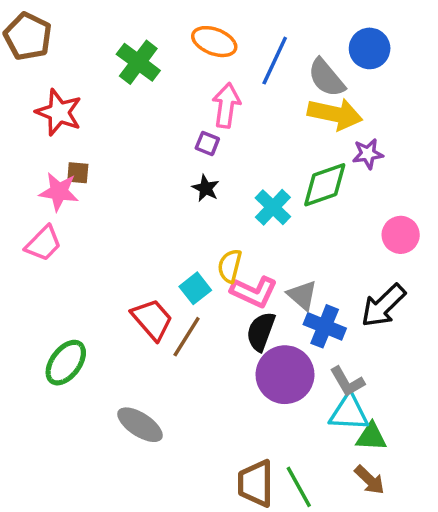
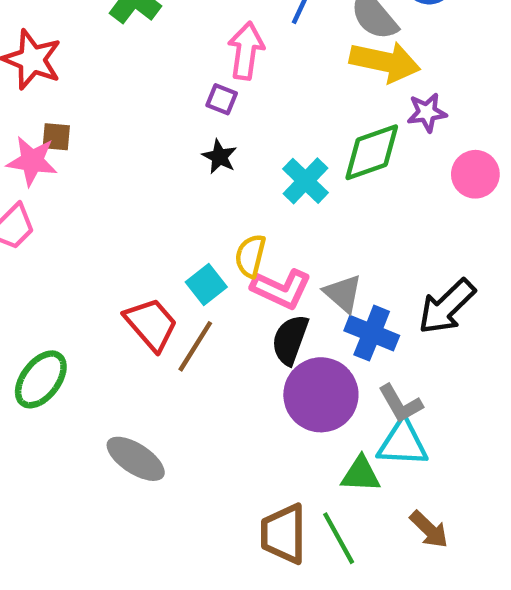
pink circle: (401, 235) -> (475, 174), moved
green triangle: (371, 437) -> (361, 474), moved

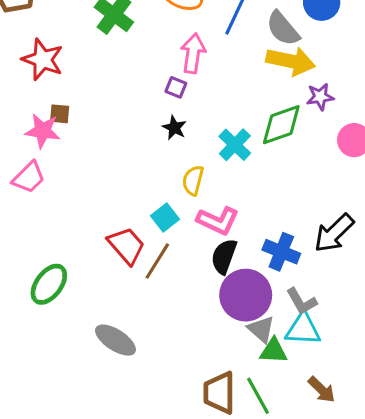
yellow semicircle: (250, 256) -> (193, 180), moved
gray triangle: (343, 293) -> (261, 329), moved

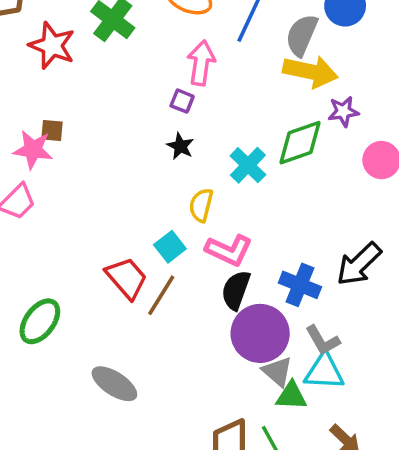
gray semicircle: (283, 29) -> (302, 35), turned 63
red star: (43, 60) -> (52, 46), moved

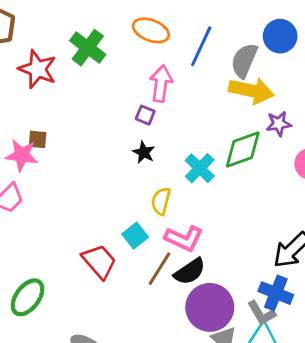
blue cross: (300, 285) -> (276, 293), moved
black semicircle: (236, 290) -> (190, 271), turned -144
brown line: (161, 295) -> (160, 269), moved

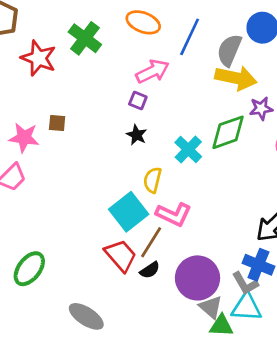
pink arrow: (161, 83) -> (152, 71), turned 56
brown square: (38, 139) -> (57, 123), moved
cyan square: (135, 236) -> (129, 212), size x1.6
red trapezoid: (99, 261) -> (121, 255), moved
black semicircle: (190, 271) -> (150, 270), moved, size x0.7

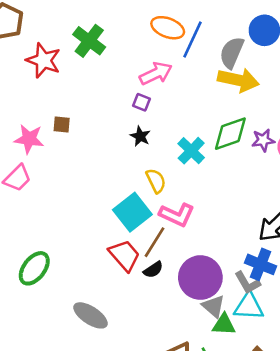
orange ellipse: (143, 22) -> (168, 28), moved
purple star: (261, 108) -> (263, 140), moved
yellow semicircle: (152, 180) -> (156, 181), turned 140

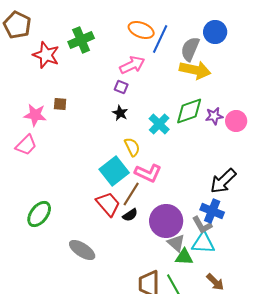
green cross: (89, 41) -> (81, 40), turned 30

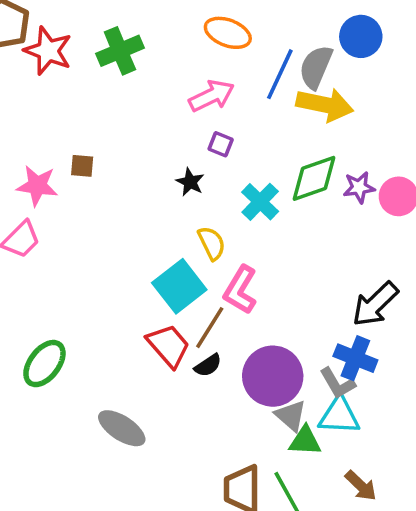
blue line: (160, 39) -> (280, 74), moved
red star: (46, 55) -> (48, 51), moved
purple square: (121, 87) -> (221, 144), moved
pink L-shape: (148, 173) -> (240, 290), turned 96

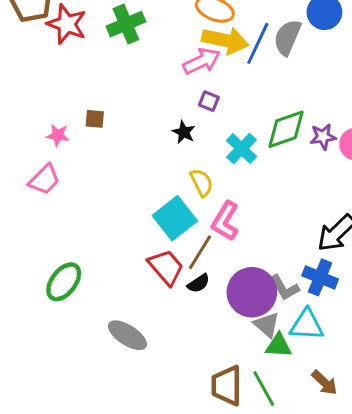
yellow arrow: (325, 105) -> (225, 40), moved
pink star: (37, 186) -> (58, 135), size x0.7
gray L-shape: (337, 383) -> (284, 288), moved

